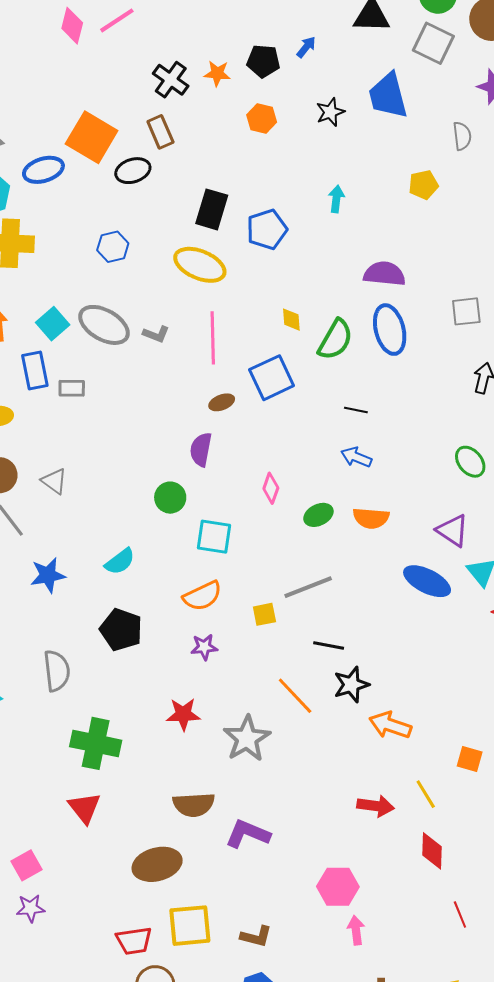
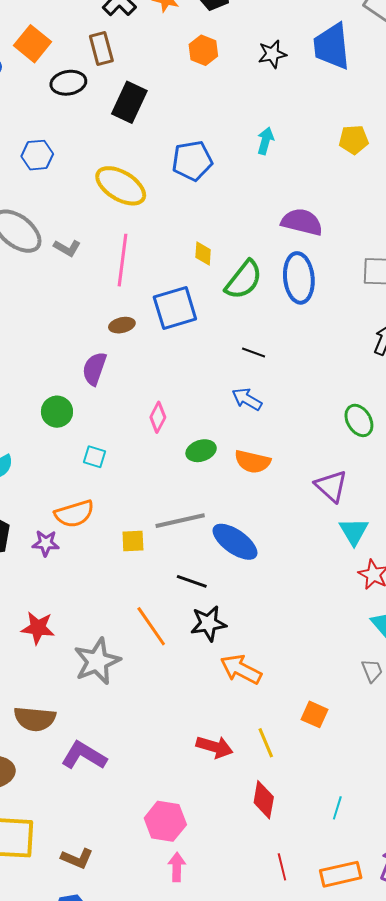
orange square: (92, 137) -> (32, 44), size x0.7
black rectangle: (212, 209) -> (129, 102), moved
cyan square: (214, 537) -> (95, 457), size x0.6
blue ellipse: (427, 581) -> (235, 542), moved
purple star: (204, 647) -> (46, 543), moved

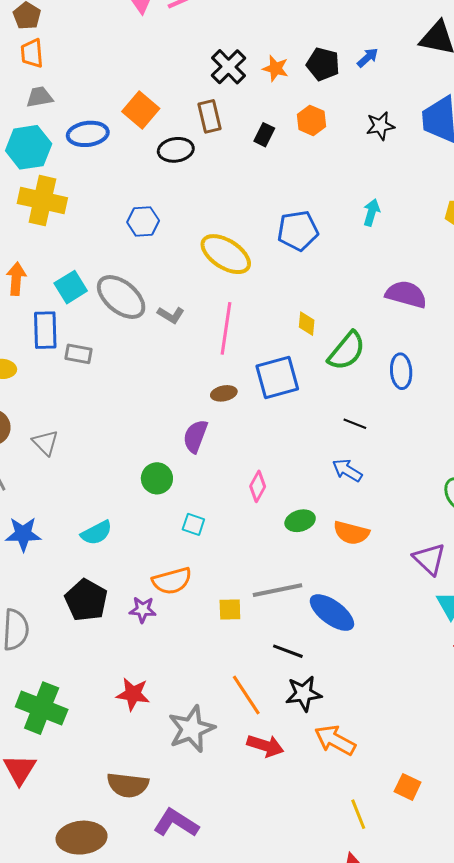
black rectangle: (129, 102) -> (264, 135), moved, size x0.6
blue ellipse: (299, 278) -> (401, 371), moved, size x0.7
red arrow: (215, 747) -> (265, 746), moved

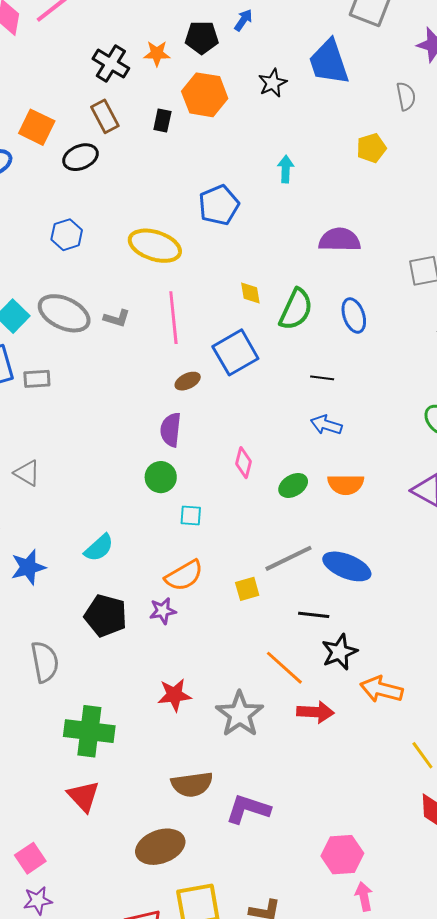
orange hexagon: (312, 120) -> (205, 95), size x1.5
green circle: (157, 478) -> (161, 477), moved

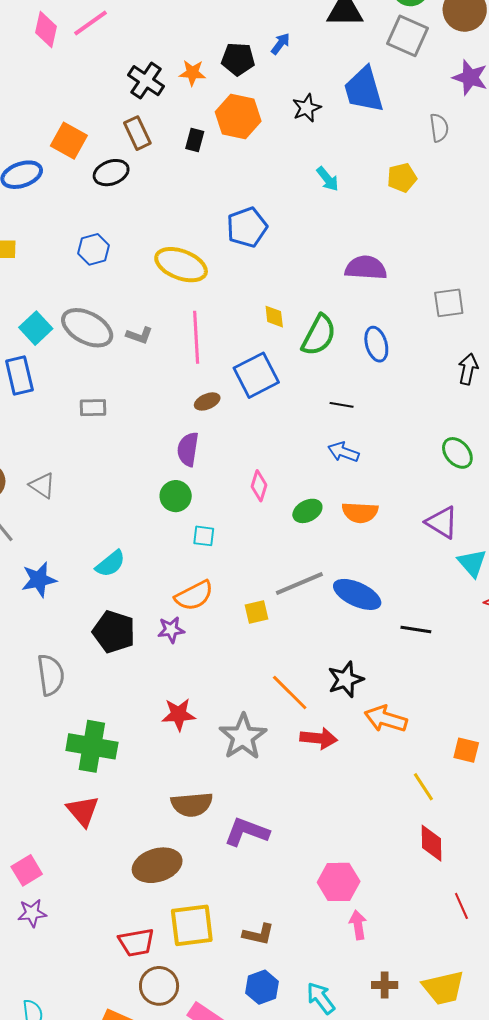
cyan arrow: (286, 169) -> (328, 179), moved, turned 136
gray rectangle: (37, 379) -> (93, 408), moved
black line: (314, 615) -> (416, 629), moved

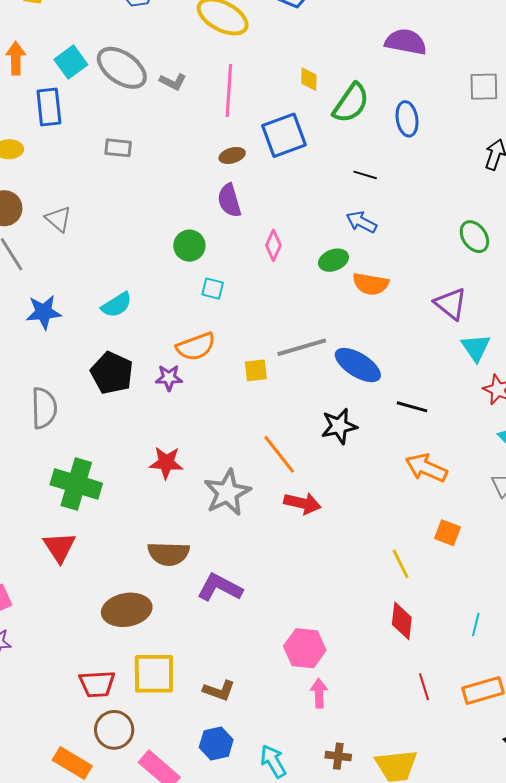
purple semicircle: (188, 449) -> (229, 200), moved, turned -32
green ellipse: (307, 511) -> (333, 260), moved
black star: (346, 679) -> (339, 426), moved
orange arrow: (386, 719) -> (426, 468), moved

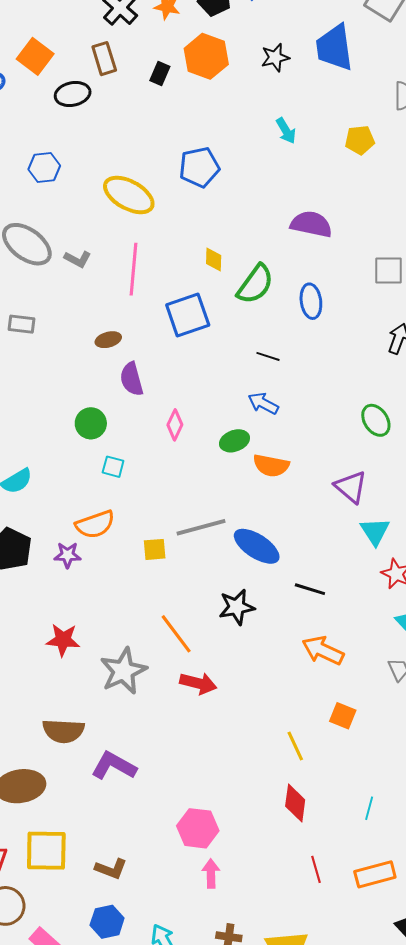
brown ellipse: (232, 155) -> (108, 340), moved

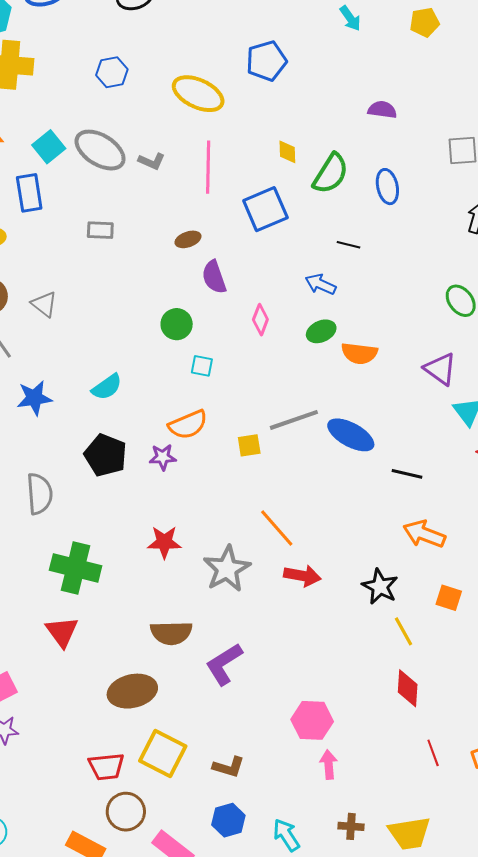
purple semicircle: (311, 224) -> (382, 110), size x0.7
blue arrow: (263, 403) -> (321, 284), moved
black star: (237, 607) -> (380, 587), moved, turned -30
purple L-shape: (114, 766) -> (224, 664), turned -57
yellow square: (46, 851) -> (163, 754), turned 30

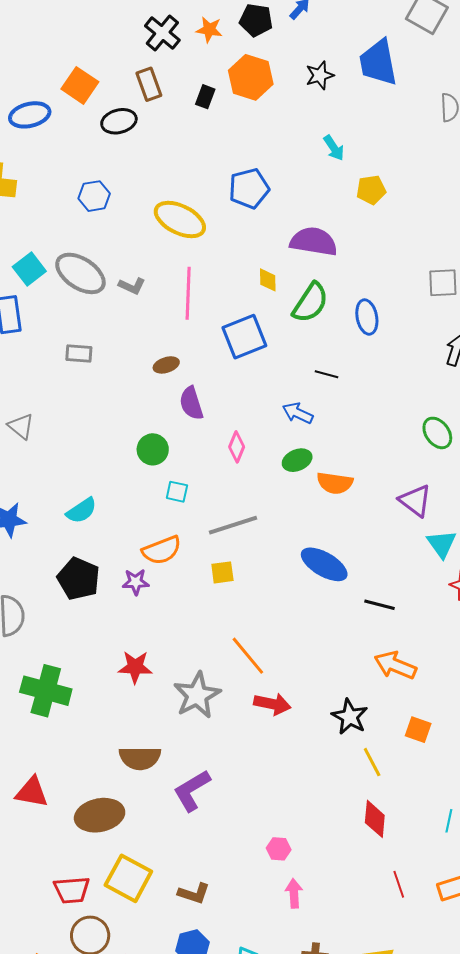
yellow pentagon: (425, 22) -> (371, 190), moved
purple semicircle: (382, 110) -> (314, 242), moved, size x1.6
gray line: (294, 420) -> (233, 525), moved
red triangle: (62, 632) -> (32, 792), moved, turned -45
pink hexagon: (312, 720) -> (279, 849), size x0.6

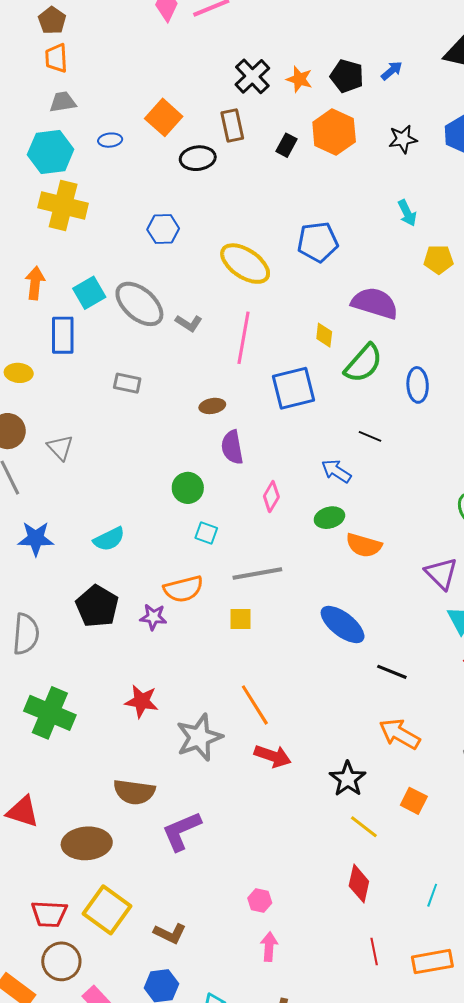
blue ellipse: (30, 115) -> (110, 140), size x0.6
yellow line: (372, 762) -> (364, 827), turned -32

